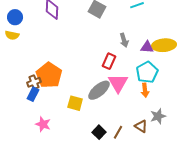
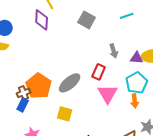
gray ellipse: (99, 90) -> (70, 83), moved

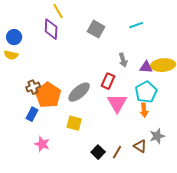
brown cross: (24, 93) -> (33, 87), moved

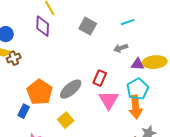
gray arrow: (123, 60) -> (121, 48), moved, turned 88
brown cross: (33, 87) -> (14, 58), moved
orange arrow: (144, 110) -> (136, 107), size x1.6
yellow square: (74, 123) -> (66, 120), turned 35

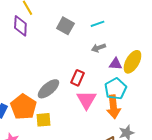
cyan line: (128, 22) -> (97, 24), moved
yellow ellipse: (155, 62) -> (132, 62), turned -55
orange pentagon: (40, 92) -> (23, 107), moved
yellow square: (66, 120) -> (43, 120), turned 35

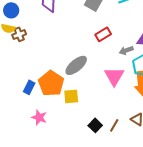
gray arrow: (98, 48) -> (126, 50), moved
red rectangle: (77, 78) -> (103, 34), moved, turned 35

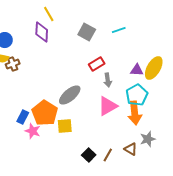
gray arrow: (126, 50) -> (108, 80), moved, turned -80
pink triangle: (114, 76) -> (108, 106), turned 30
pink star: (39, 117) -> (33, 131), moved

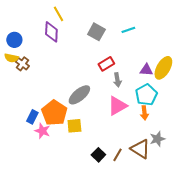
brown cross: (13, 64) -> (22, 64), turned -32
orange arrow: (135, 113) -> (144, 113), size x0.6
brown triangle: (131, 149) -> (140, 149), size x1.5

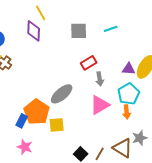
gray square: (96, 32) -> (79, 31), turned -30
blue rectangle: (32, 117) -> (22, 121), moved
pink star: (42, 131) -> (25, 147), moved

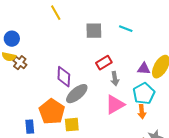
cyan line: (111, 29) -> (126, 29), turned 40
purple diamond: (34, 31) -> (64, 77), moved
blue rectangle: (22, 121) -> (30, 127), moved, turned -32

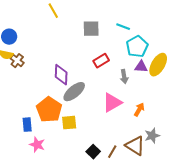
gray arrow: (115, 79) -> (124, 77), moved
cyan pentagon: (144, 94) -> (137, 47), moved
orange arrow: (142, 112) -> (139, 110), turned -144

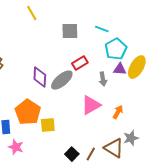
gray ellipse: (74, 92) -> (62, 80), moved

